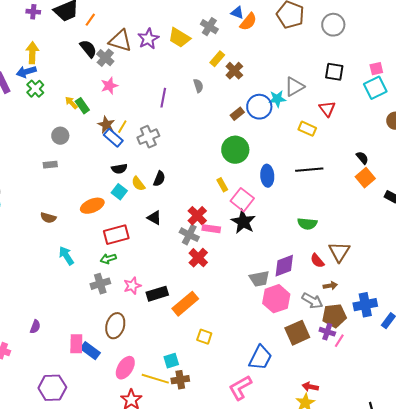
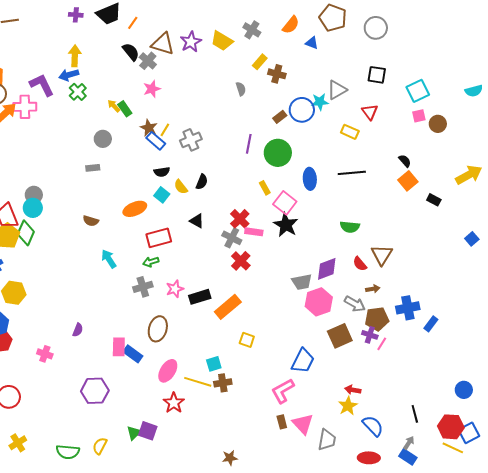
blue triangle: (237, 13) -> (312, 43), moved
pink square: (376, 69) -> (419, 116), moved
brown cross: (234, 71) -> (277, 74), turned -30
purple line: (163, 98) -> (249, 144), moved

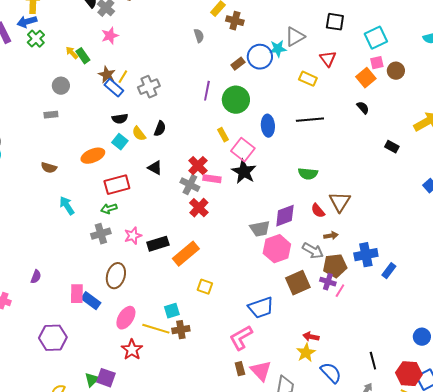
orange square: (408, 181) -> (366, 78), moved
blue trapezoid: (303, 361) -> (261, 308), turned 44

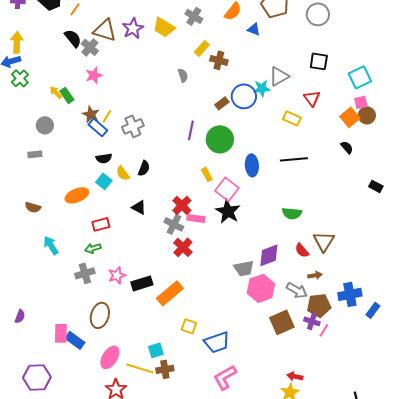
brown circle: (396, 71) -> (367, 115), moved
red rectangle: (117, 185) -> (101, 224), size x0.7
blue trapezoid: (261, 308) -> (217, 342), moved

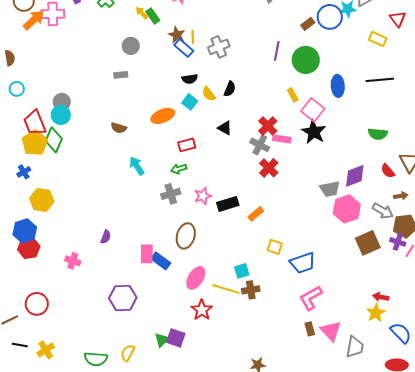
yellow line: (107, 116) -> (193, 37), turned -32
orange rectangle: (170, 293) -> (256, 214), size x0.6

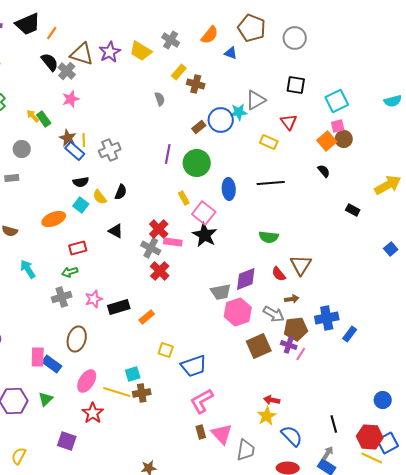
green triangle: (162, 340) -> (46, 399), moved

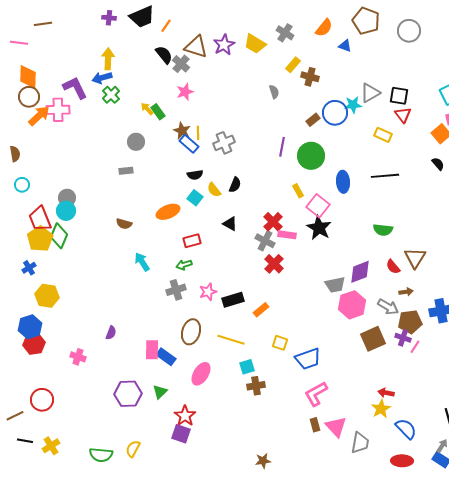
black square: (296, 85) -> (399, 96), moved
yellow line: (117, 392) -> (231, 340), moved
red star: (93, 413) -> (185, 416), moved

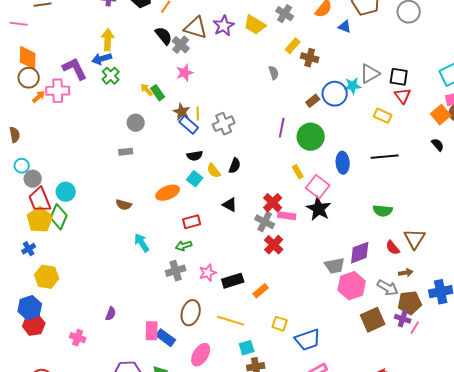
orange arrow: (39, 116) -> (39, 97), size x0.6
gray circle: (67, 198) -> (33, 179), moved

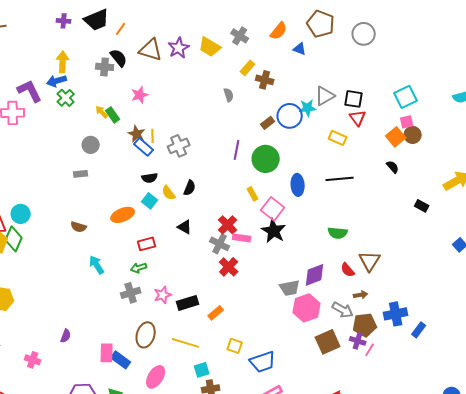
gray cross: (181, 45) -> (105, 67), moved, turned -36

